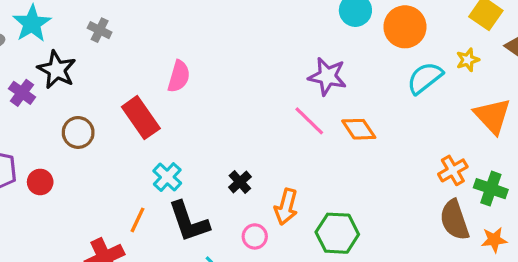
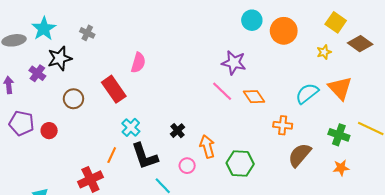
black star: (57, 70) -> (60, 58), turned 30
cyan semicircle: (425, 78) -> (307, 93), moved
orange cross: (453, 170) -> (283, 125), moved, turned 36
orange arrow: (286, 207) -> (207, 147), turned 150
brown semicircle: (455, 220) -> (300, 155), moved, turned 60

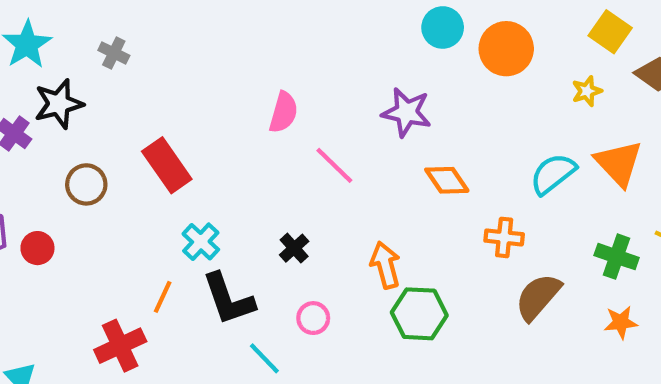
pink semicircle: (138, 63) -> (284, 112), moved
pink line: (222, 91) -> (334, 165), moved
orange arrow: (207, 147) -> (385, 265), moved

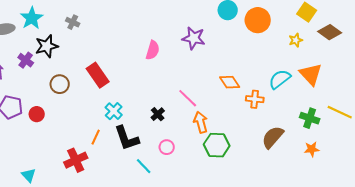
purple star: (407, 112) -> (194, 38), moved
pink line: (334, 165) -> (188, 98), moved
orange cross: (504, 237) -> (255, 99), moved

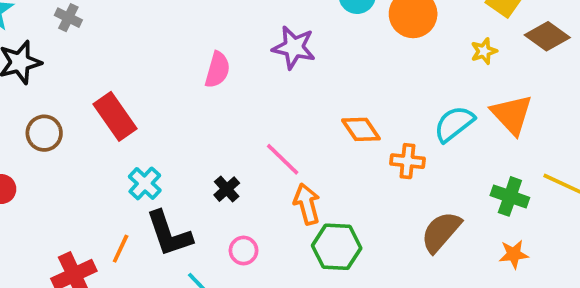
orange line: (96, 137) -> (121, 249), moved

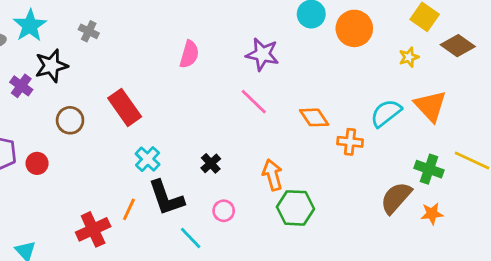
pink semicircle: (217, 70) -> (189, 54), moved
pink line: (283, 159) -> (254, 102), moved
brown semicircle: (441, 232) -> (396, 198), moved

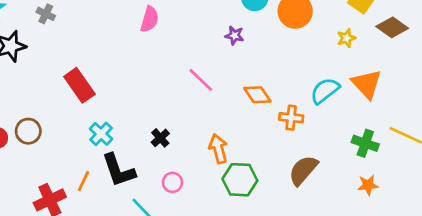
pink semicircle: (189, 54) -> (150, 19), moved
purple star: (262, 54) -> (234, 35), moved, size x0.6
brown circle: (70, 120) -> (28, 131), moved
brown semicircle: (396, 198) -> (303, 170), moved

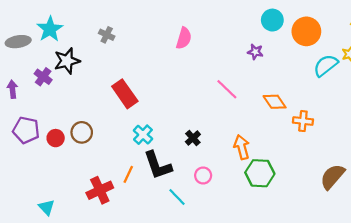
gray cross: (46, 14) -> (107, 35), moved
cyan semicircle: (325, 91) -> (326, 65), moved
brown semicircle: (303, 170) -> (332, 177), moved

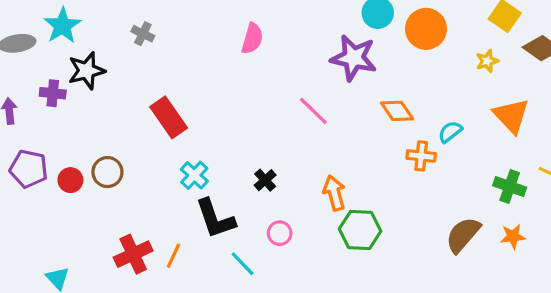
purple star: (255, 52) -> (354, 58), size x2.0
cyan semicircle: (326, 65) -> (450, 132), moved, size x0.7
purple cross: (43, 77) -> (53, 93), turned -30
orange diamond: (275, 102) -> (397, 111), moved
orange line: (128, 174) -> (173, 256), moved

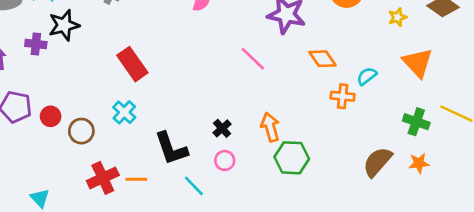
brown circle: (107, 172) -> (81, 131), moved
cyan cross: (194, 175) -> (124, 112), moved
black cross: (265, 180) -> (222, 128), moved
orange line: (173, 256) -> (136, 179), turned 65

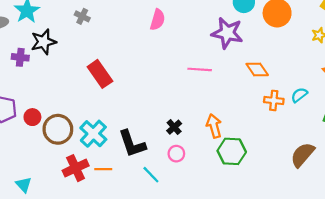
pink line: (253, 59) -> (200, 69), turned -40
cyan semicircle: (367, 76) -> (299, 95), moved
cyan cross: (124, 112) -> (93, 134), moved, size x1.4
brown circle: (81, 131) -> (58, 129), size x1.4

